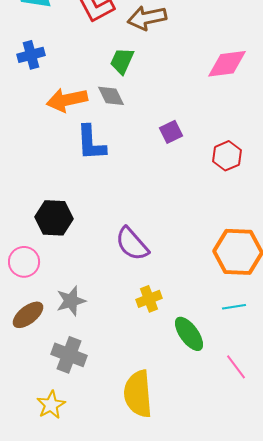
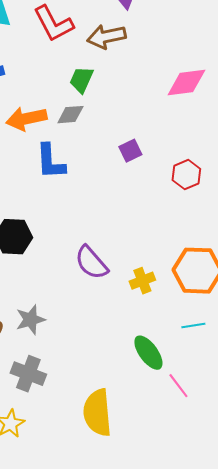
gray diamond: (111, 96) -> (70, 115), turned -68
yellow cross: (149, 299) -> (142, 281), moved
pink line: (236, 367) -> (178, 386), moved

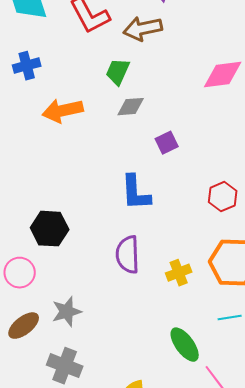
gray diamond: (70, 115) -> (131, 107), moved
blue L-shape: (50, 162) -> (136, 193), moved
red hexagon: (186, 175) -> (223, 197), moved
purple semicircle: (91, 263) -> (128, 255), turned 39

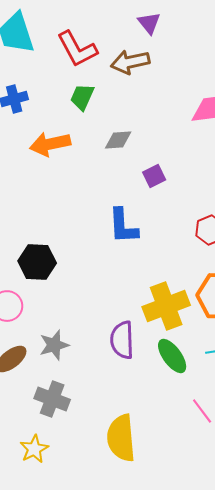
green trapezoid: (118, 72) -> (82, 97), moved
purple semicircle: (128, 255) -> (122, 340), moved
yellow cross: (179, 273) -> (166, 306), size x1.8
green ellipse: (185, 345) -> (172, 356), moved

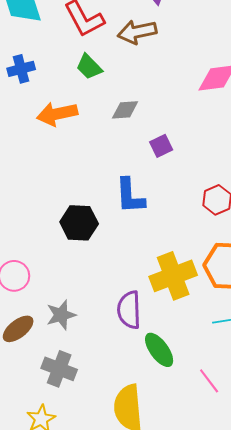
green trapezoid: (82, 97) -> (89, 67), turned -68
black hexagon: (37, 262) -> (79, 223), moved
green ellipse: (172, 356) -> (159, 350), moved

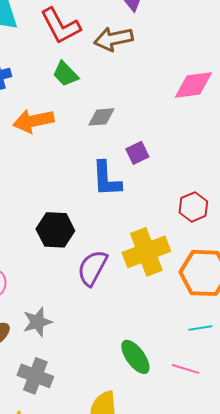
blue L-shape: (130, 196) -> (106, 179), moved
yellow cross: (173, 276) -> (146, 252), moved
purple semicircle: (129, 310) -> (92, 268), moved, turned 30
pink line: (209, 381) -> (185, 369), moved, turned -36

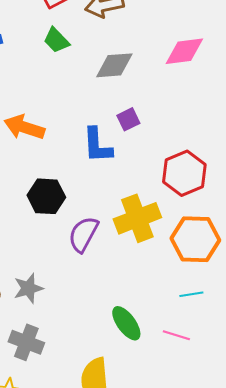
gray diamond: (101, 117) -> (114, 65), moved, size x1.4
orange arrow: (33, 121) -> (24, 127), moved, turned 30
red hexagon: (193, 207) -> (184, 173), size x1.5

